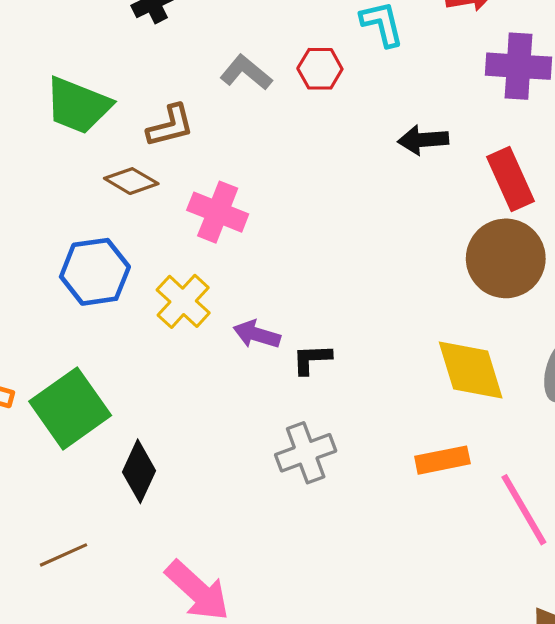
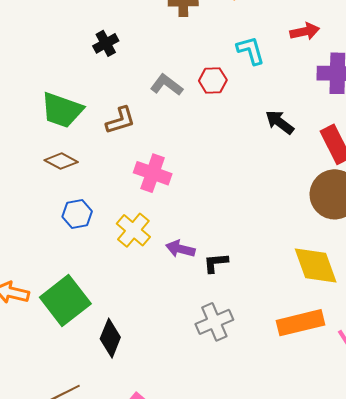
black arrow: (423, 140) -> (280, 122), turned 44
brown diamond: (131, 181) -> (61, 161), moved
blue hexagon: (95, 272) -> (77, 214), size x0.7
orange rectangle: (442, 460) -> (300, 323), size x1.4

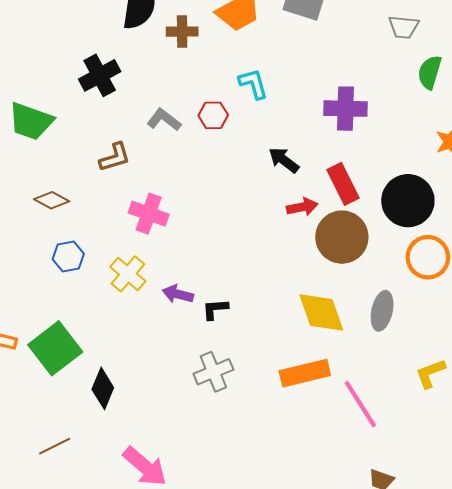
red arrow: (305, 31) -> (302, 207), moved
black cross: (106, 43) -> (100, 75), size x1.5
green trapezoid: (62, 110) -> (31, 121), moved

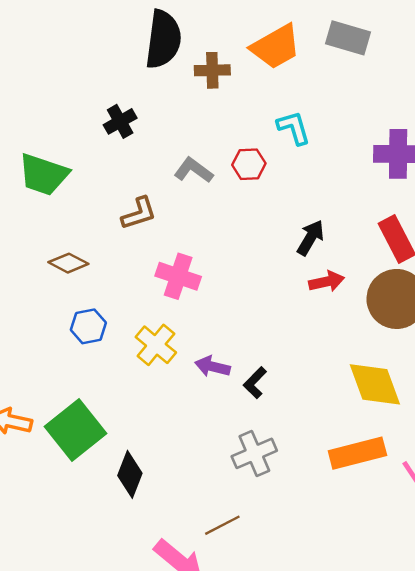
black cross: (100, 75) -> (120, 121), size x0.7
black arrow: (284, 160) -> (310, 238), moved, turned 84
red arrow: (302, 207) -> (327, 282), moved
black L-shape: (215, 309) -> (255, 383), turned -40
brown line: (55, 446) -> (222, 525), moved

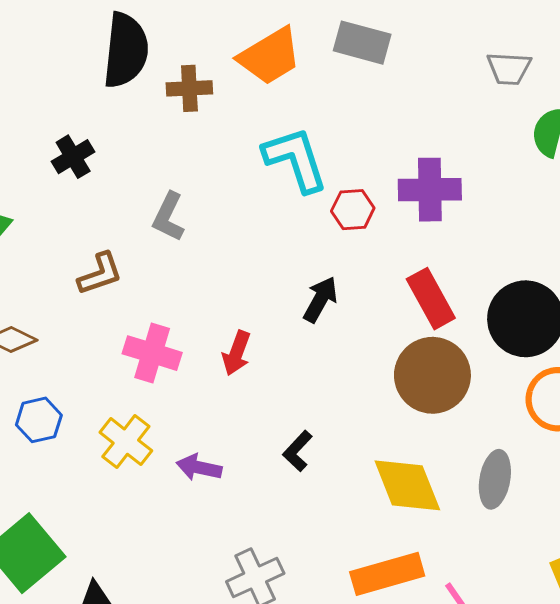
cyan L-shape: (294, 128) -> (295, 159), size x1.5
red hexagon: (249, 164) -> (353, 210), moved
gray L-shape: (194, 170) -> (169, 217), turned -99
red arrow: (327, 282) -> (236, 353), moved, turned 124
black L-shape: (255, 383) -> (298, 451), moved

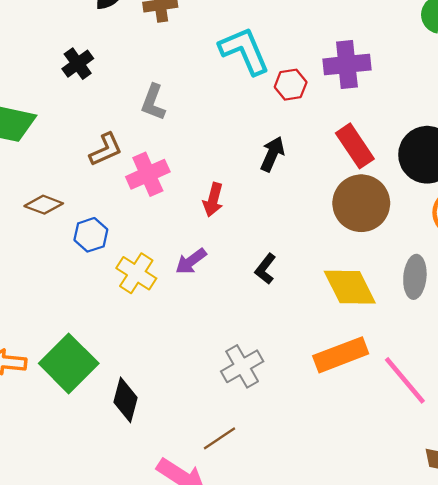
pink cross: (152, 353) -> (148, 174), moved, turned -36
blue hexagon: (39, 420) -> (91, 235), moved
purple arrow: (199, 467) -> (191, 261), moved, turned -44

